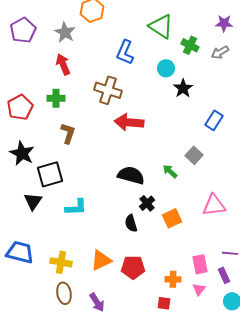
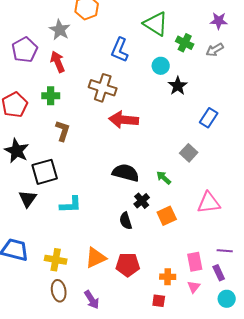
purple pentagon: (23, 30) -> (25, 50), moved
green arrow: (170, 171) -> (164, 178), moved

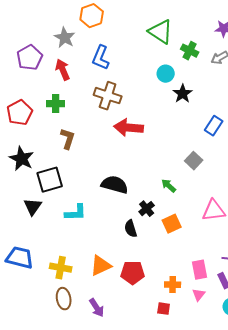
blue L-shape: (120, 50) -> (101, 58), moved
black semicircle: (126, 173) -> (115, 185), moved

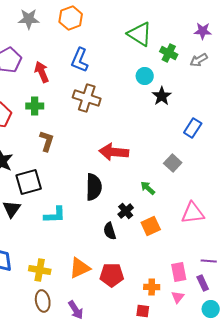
gray star: (65, 38) -> (29, 19), moved, turned -30
red arrow: (129, 128) -> (114, 152), moved
black semicircle: (115, 185) -> (94, 187), turned 76

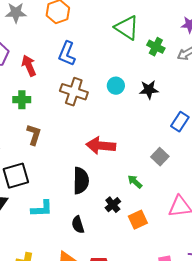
cyan circle: (145, 76) -> (116, 86), moved
black star: (162, 96) -> (149, 90), turned 30
black semicircle: (110, 231) -> (78, 225), moved

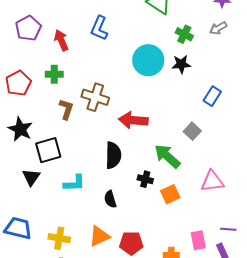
green cross: (156, 47) -> (184, 34), moved
cyan circle: (116, 86) -> (148, 60), size x1.8
brown cross: (74, 92) -> (95, 97), moved
green arrow: (135, 182) -> (167, 156), size x1.8
black cross: (113, 205) -> (145, 179), turned -35

